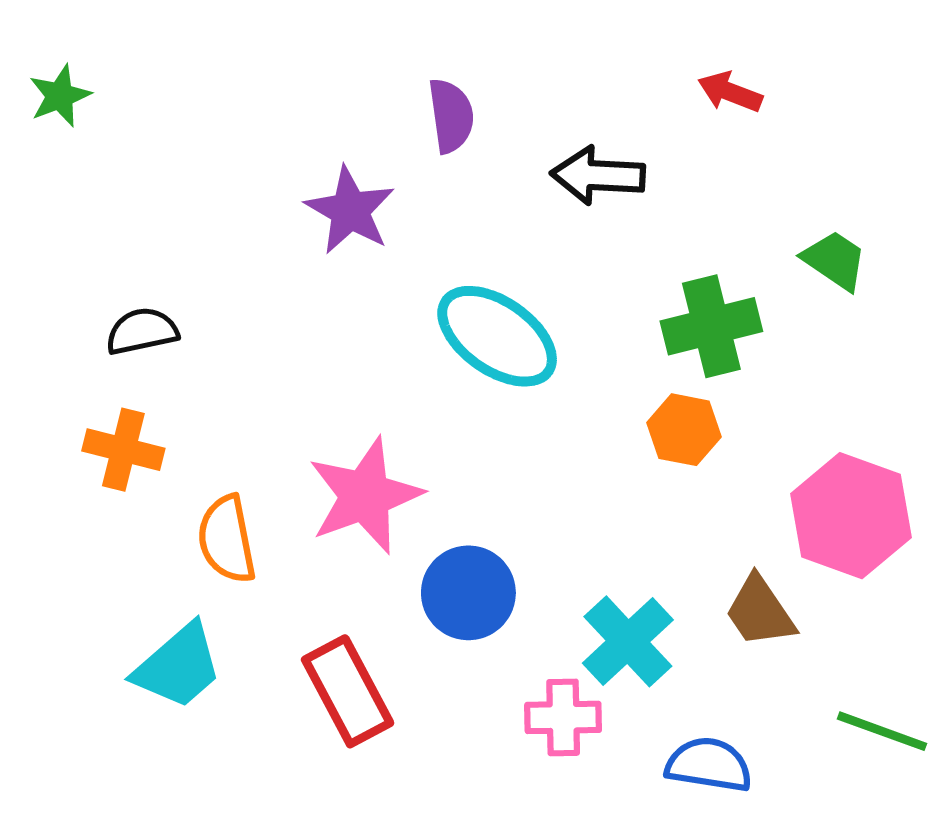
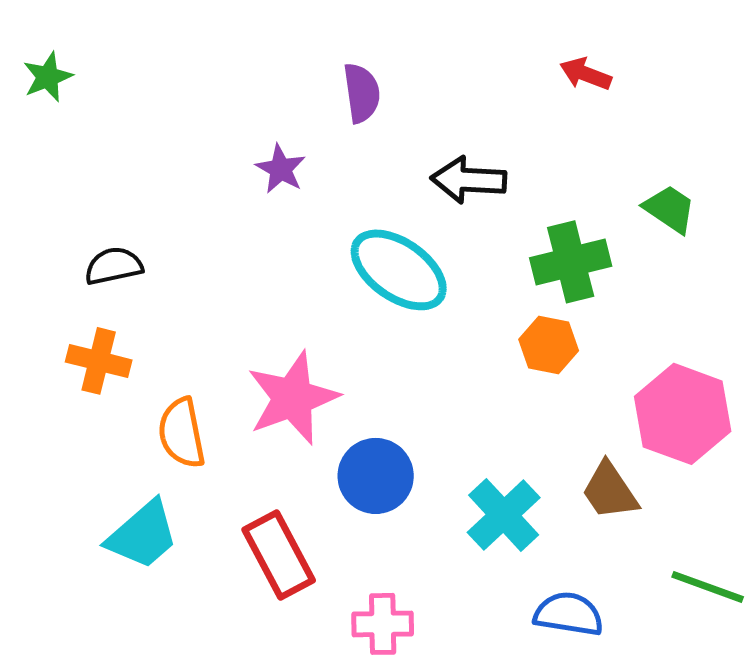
black arrow: (598, 176) -> (469, 180), moved
purple star: (350, 210) -> (281, 169), size x0.7
pink cross: (563, 717) -> (383, 624), moved

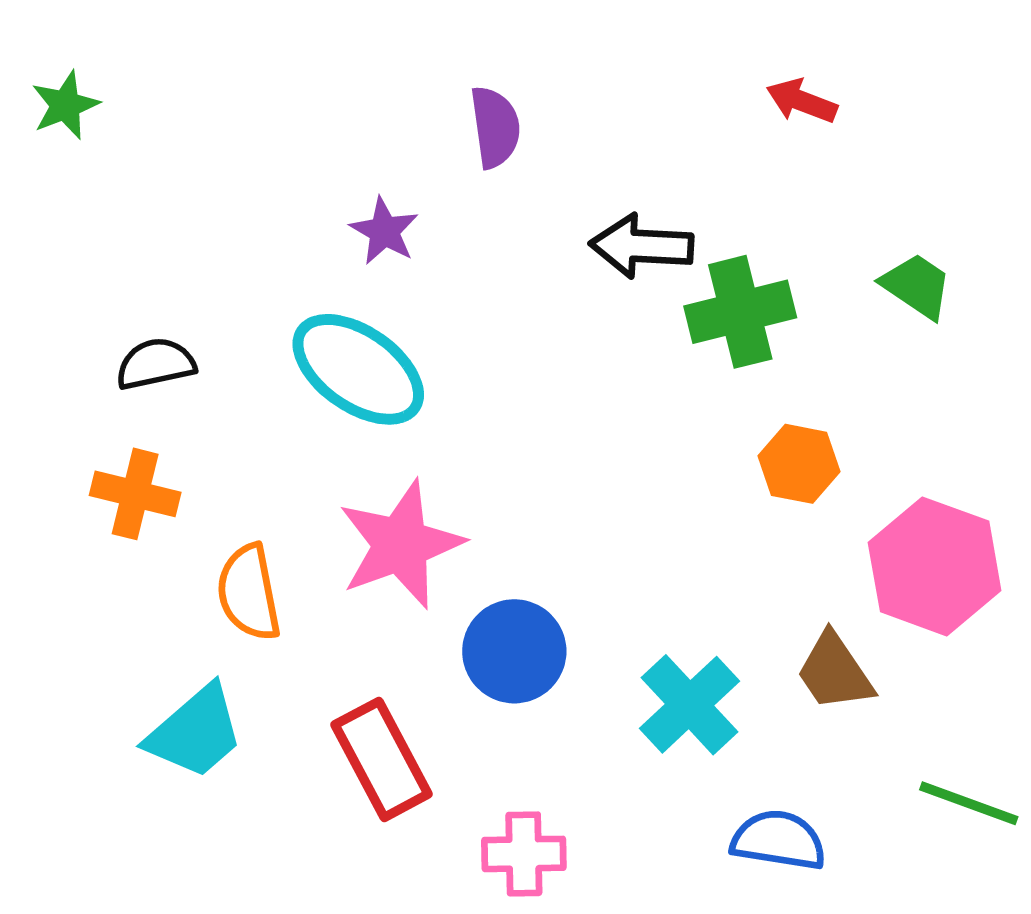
green cross: (571, 262) -> (740, 312), moved
cyan ellipse: (399, 270) -> (358, 369), moved
orange hexagon: (549, 345) -> (799, 464), moved

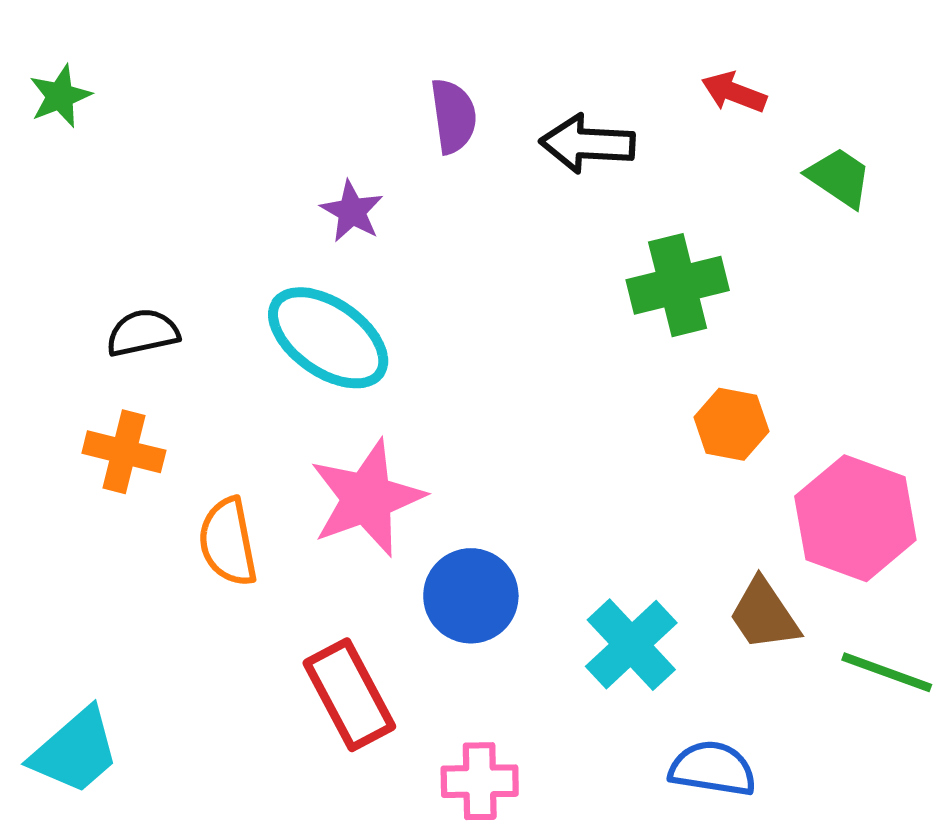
black arrow: (642, 246) -> (587, 144), moved
green trapezoid: (917, 286) -> (839, 177), moved
cyan trapezoid: (195, 732) -> (75, 751), moved
green line: (969, 803) -> (887, 672), moved

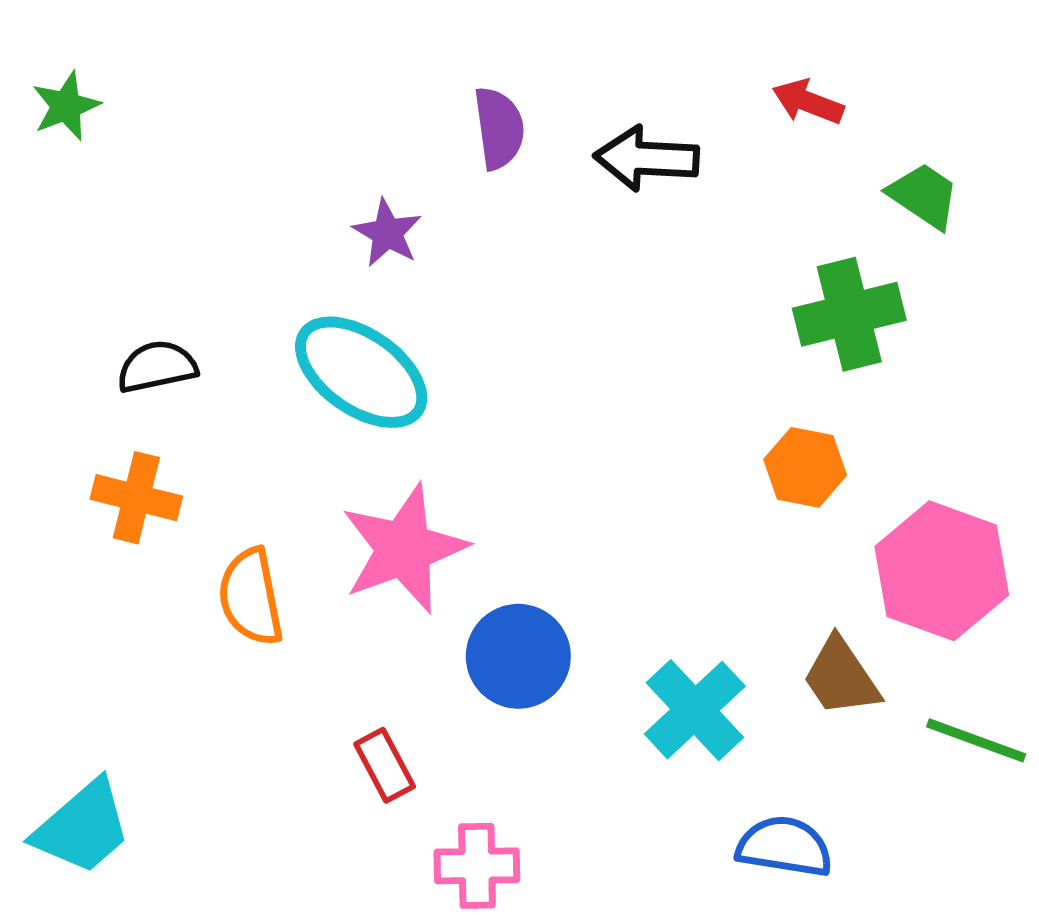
green cross: (678, 285) -> (849, 314), moved
red rectangle: (349, 695) -> (385, 765), size x0.6
pink cross: (480, 781) -> (477, 866), moved

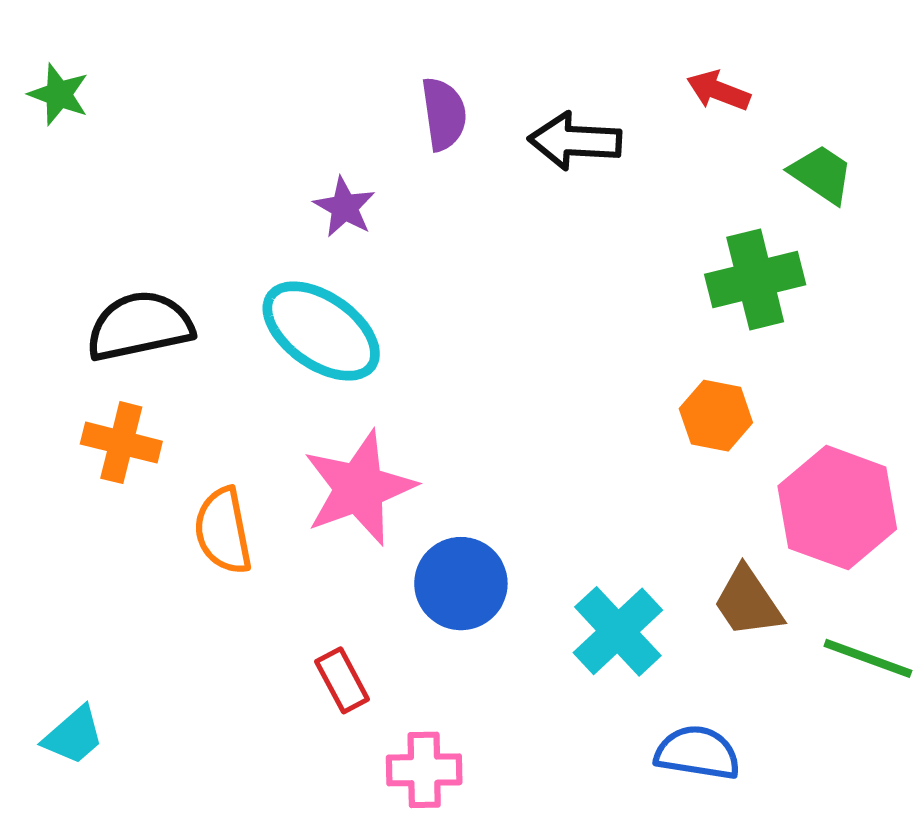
green star: (66, 106) -> (59, 94), turned -30
black semicircle: (157, 367) -> (140, 326), size x1.5
cyan trapezoid: (83, 827) -> (74, 736), size x0.7

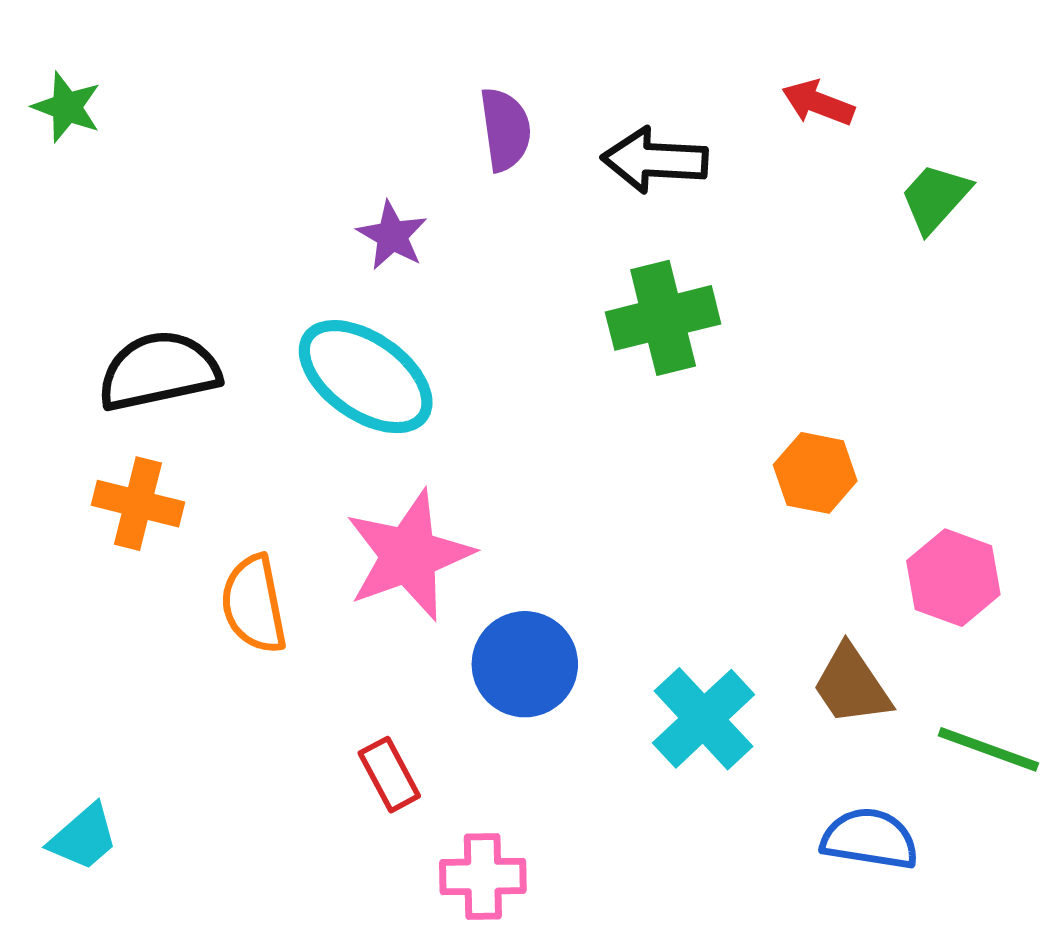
green trapezoid: (821, 174) -> (935, 198), turned -82
green cross: (755, 279) -> (663, 318), moved
pink hexagon: (837, 508) -> (953, 578), size x0.7
blue semicircle: (698, 753) -> (870, 839), moved

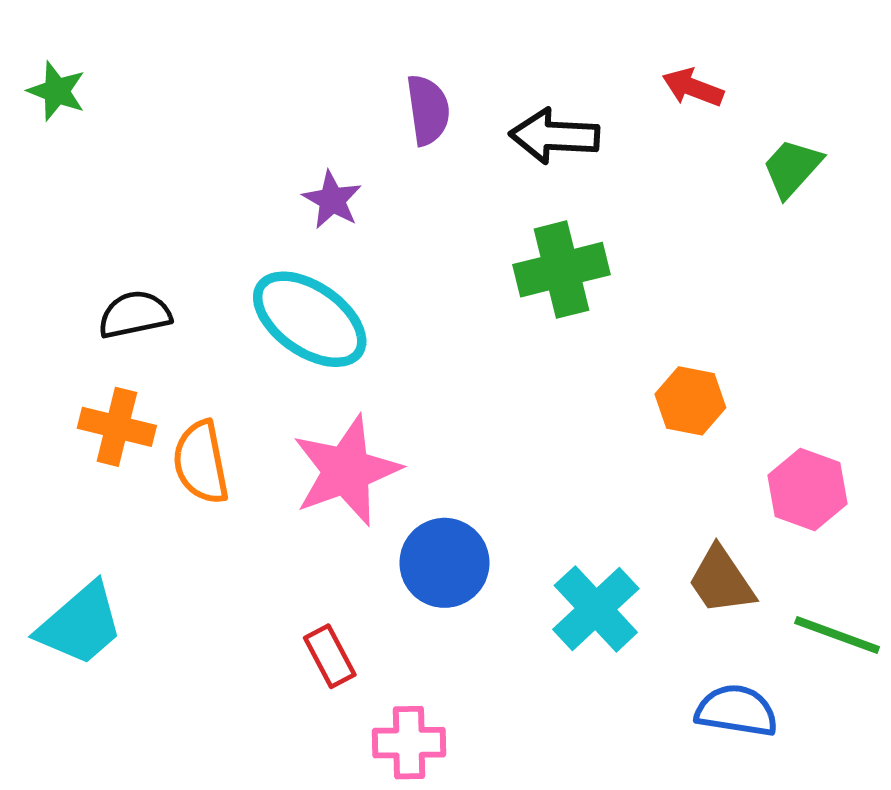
black semicircle: (159, 371) -> (135, 315), size x0.7
orange semicircle: (254, 604) -> (201, 462), moved
cyan trapezoid: (84, 837) -> (80, 624), moved, size x1.5

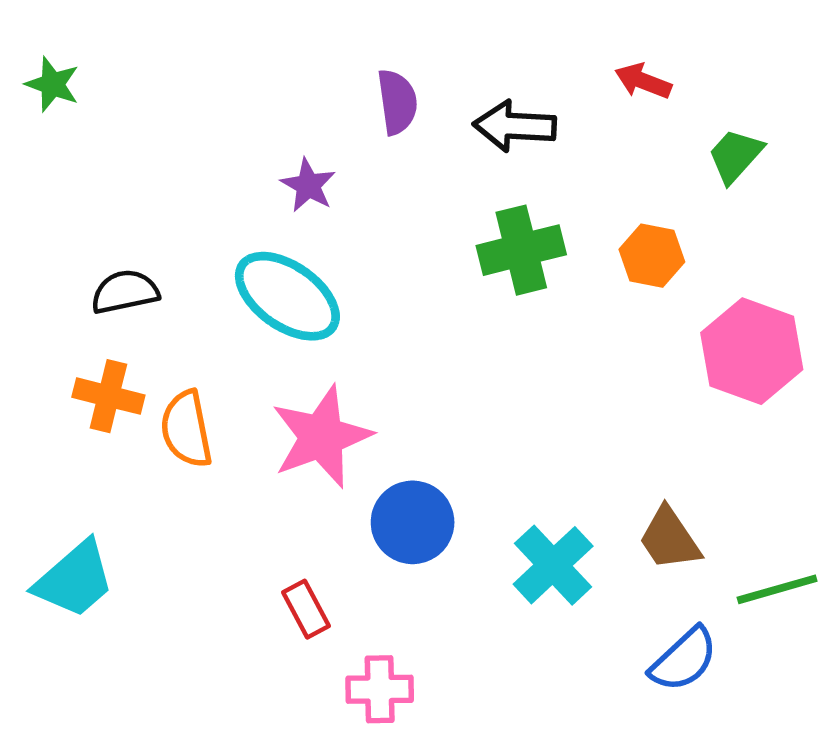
orange hexagon: (690, 401) -> (652, 256), moved
pink hexagon: (807, 490) -> (752, 351), moved, size x1.4
green line: (837, 635) -> (777, 589), turned -36
blue semicircle: (737, 711) -> (684, 660), turned 128

